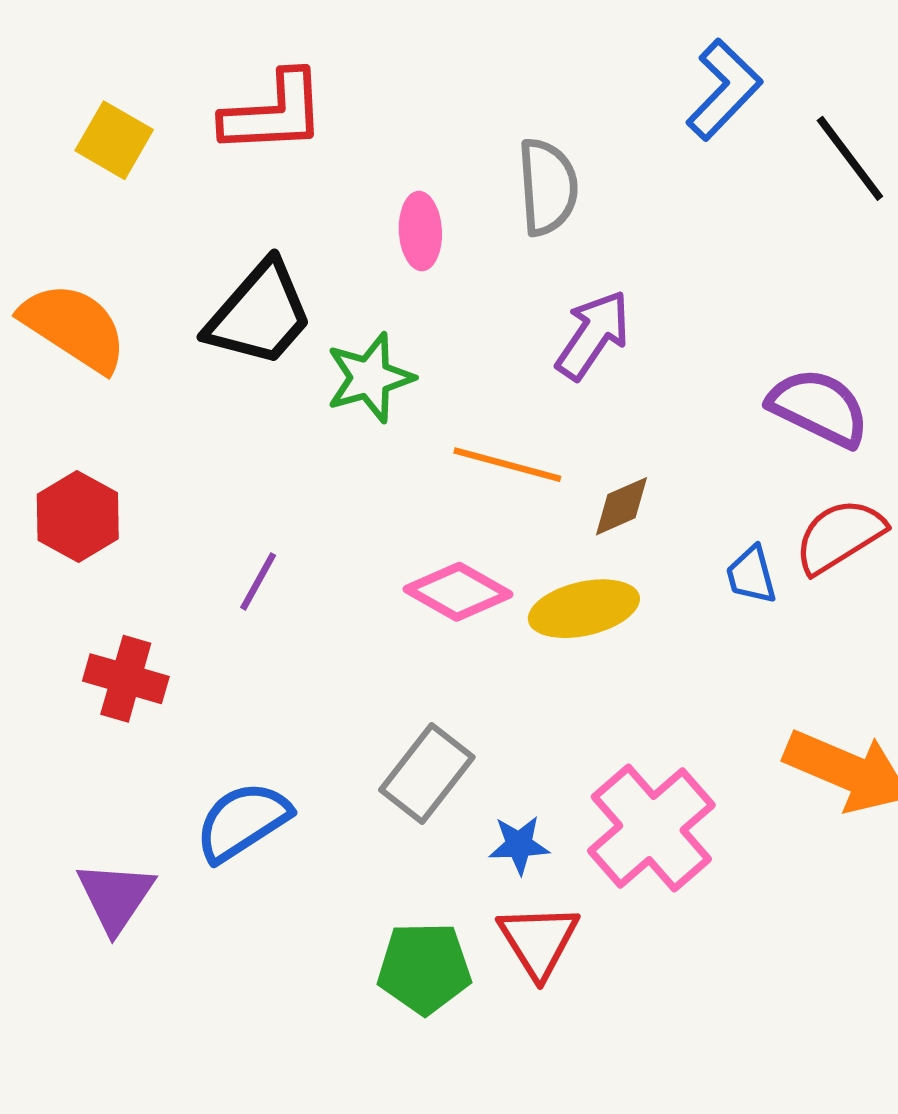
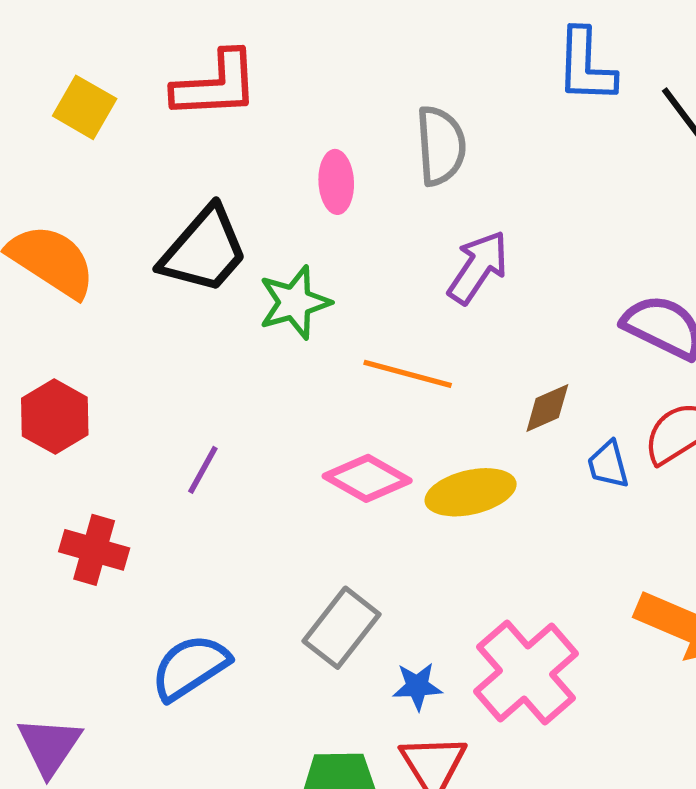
blue L-shape: (724, 90) -> (586, 66), turned 138
brown diamond: (622, 506) -> (547, 408), moved
purple triangle: (115, 897) -> (49, 746), moved

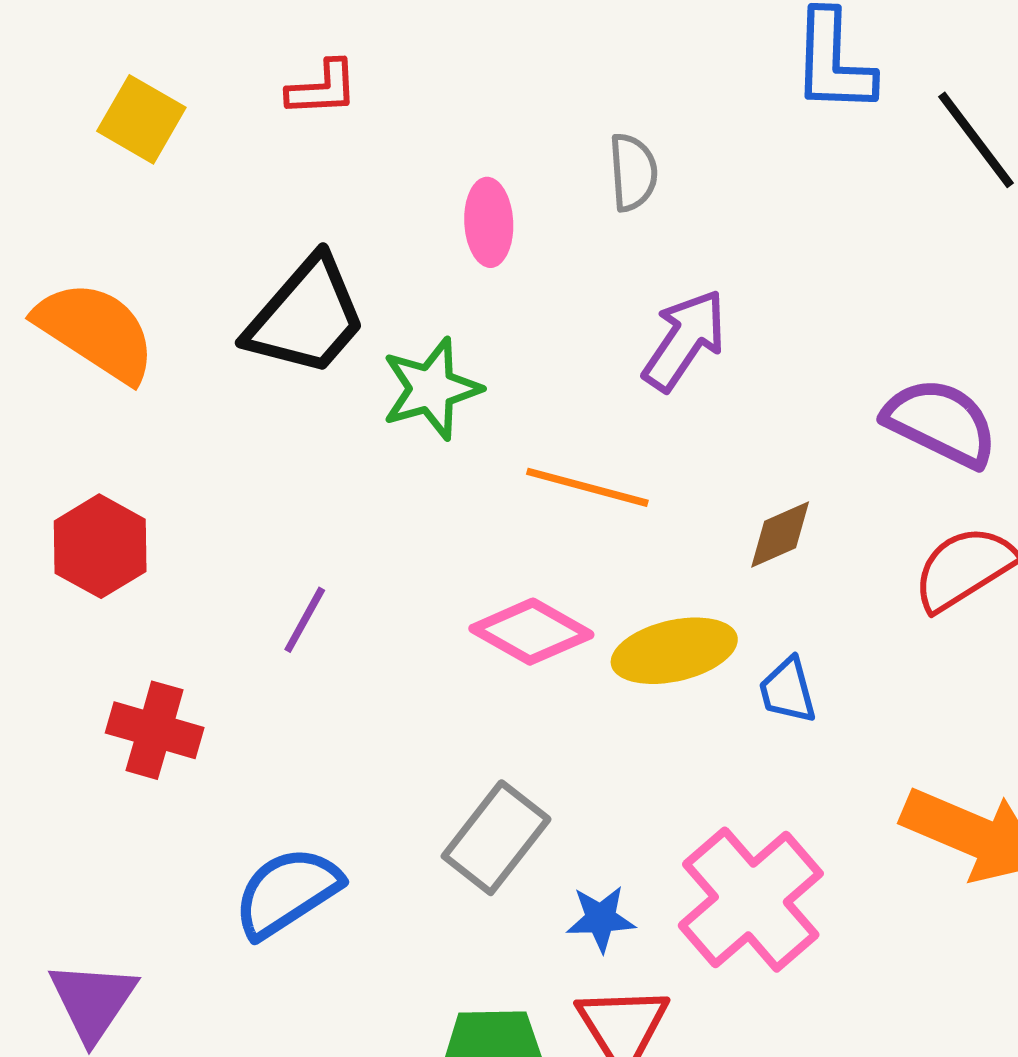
red L-shape: (216, 85) -> (322, 88), size x0.6
gray semicircle: (441, 146) -> (633, 172), size x0.7
blue trapezoid: (608, 465) -> (788, 690), moved

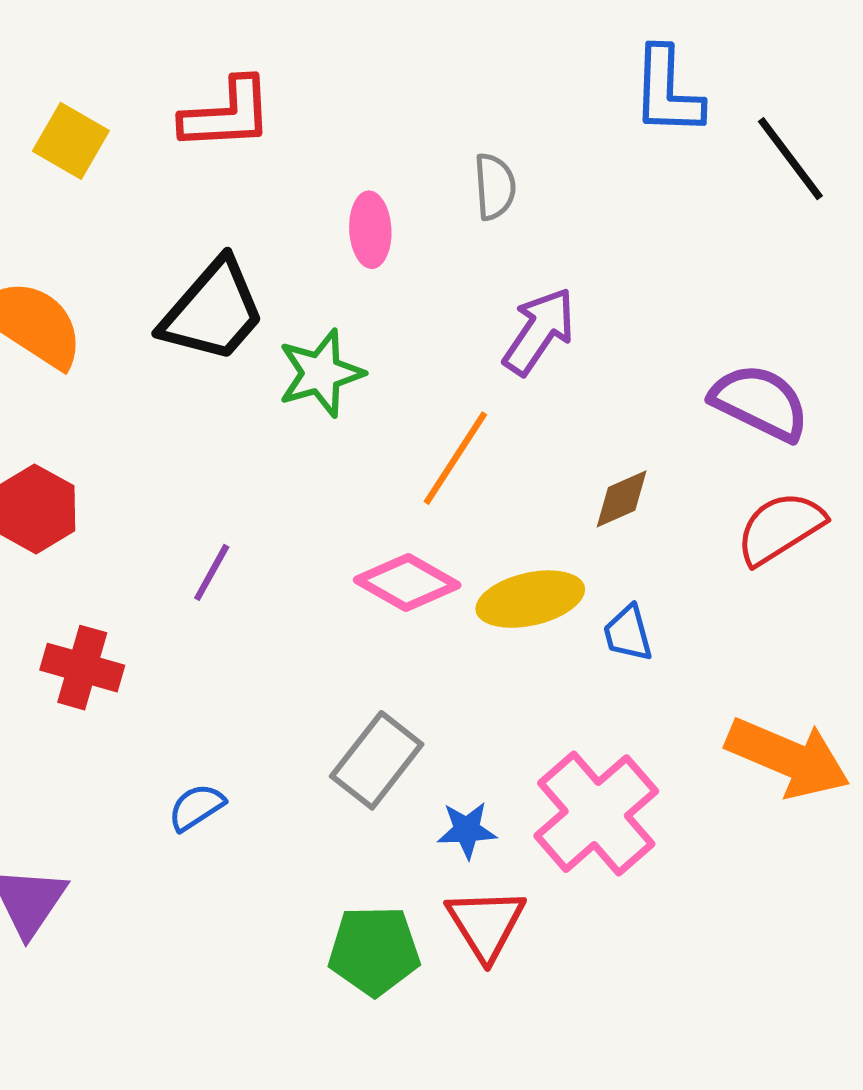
red L-shape: (322, 88) -> (227, 114), size x1.5
orange line: (587, 487) -> (455, 458), turned -72
blue semicircle: (287, 892) -> (196, 807), size x0.6

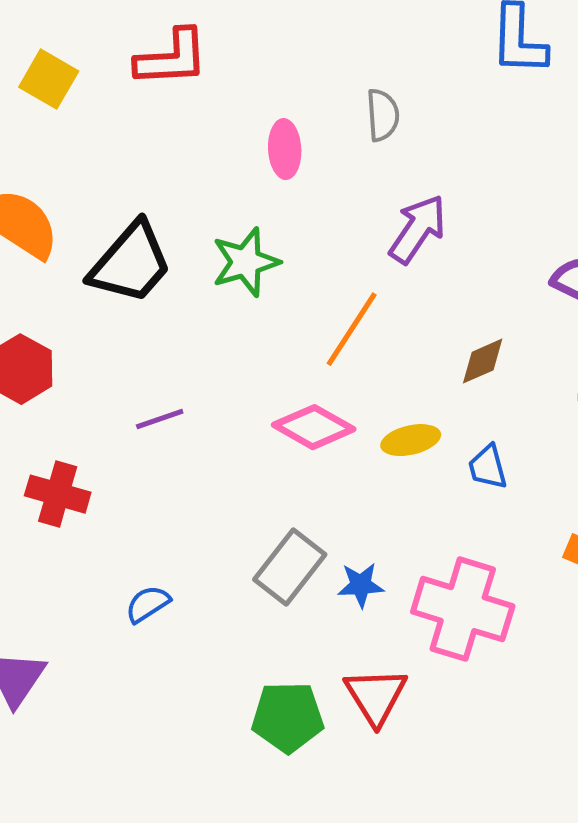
black trapezoid: (213, 311) -> (131, 263), moved
purple line: (212, 572) -> (160, 419), turned 42
yellow ellipse: (530, 599) -> (411, 440), size x0.7
pink cross: (596, 814) -> (463, 609), turned -32
blue star: (467, 830) -> (361, 585), moved

